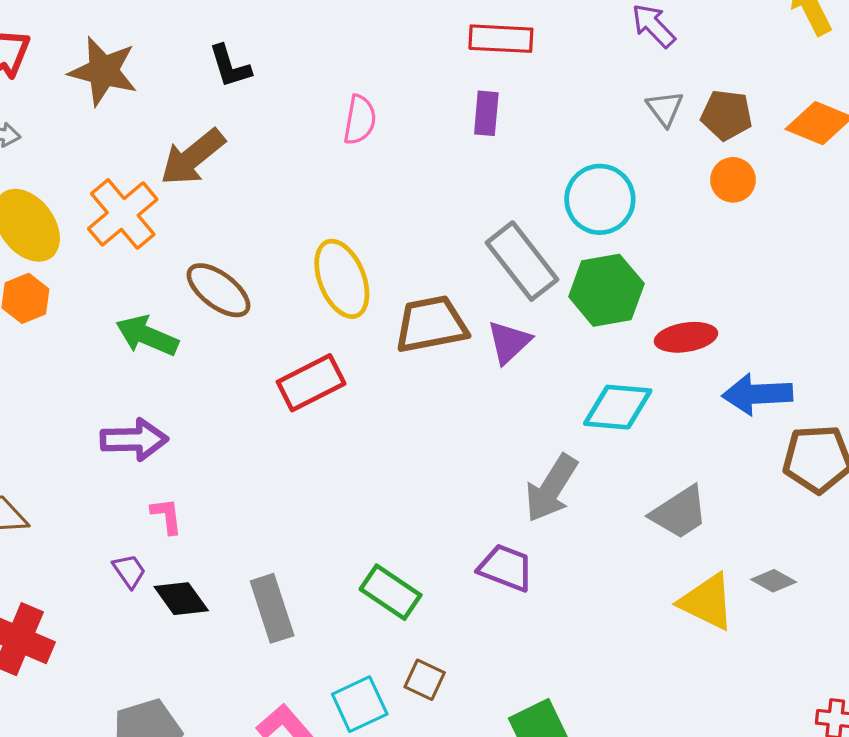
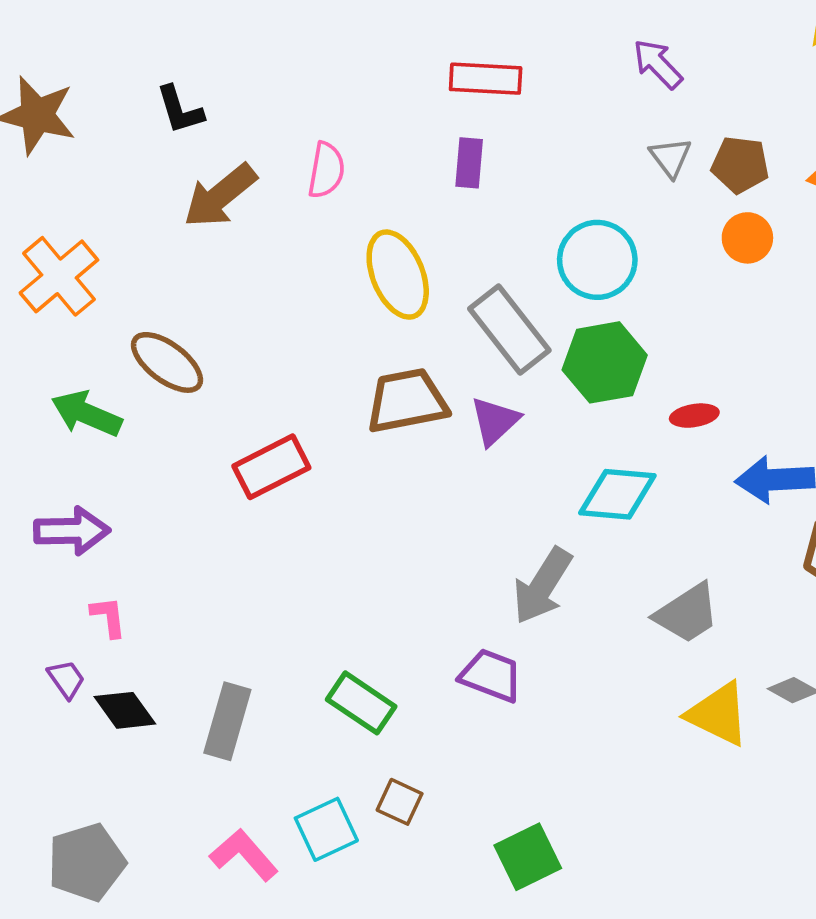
brown arrow: (193, 157) -> (220, 196), moved
yellow ellipse: (342, 279) -> (398, 275), moved
red ellipse: (686, 337) -> (694, 416), size x0.7
gray rectangle: (272, 608) -> (227, 721), turned 34

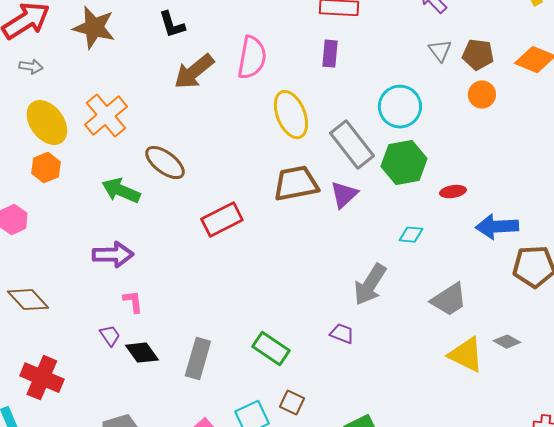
pink semicircle: (326, 170) -> (252, 58), size x1.4
cyan diamond: (617, 494) -> (411, 235), size x0.6
purple trapezoid: (491, 676) -> (342, 334), size x0.7

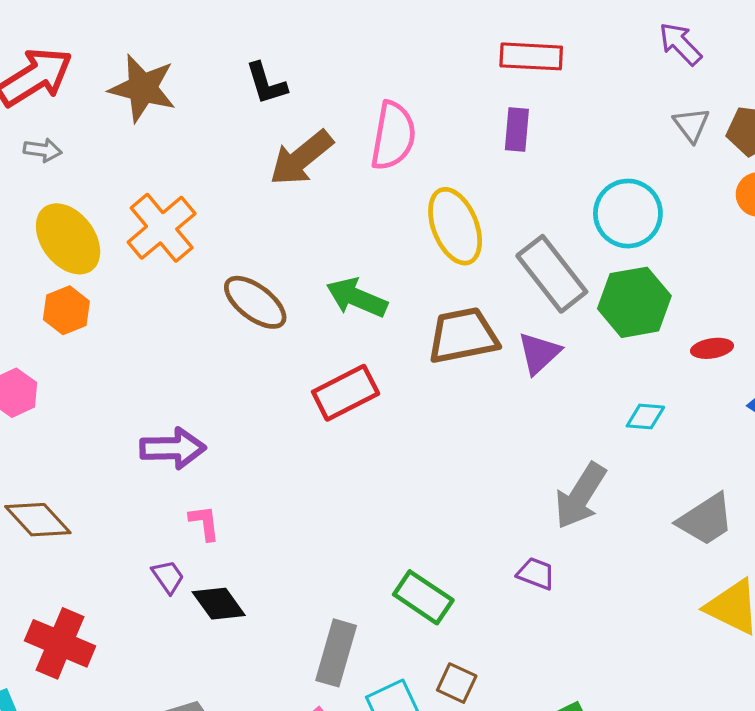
green arrow: (121, 191) -> (357, 298), moved
gray rectangle: (198, 359) -> (336, 653), moved

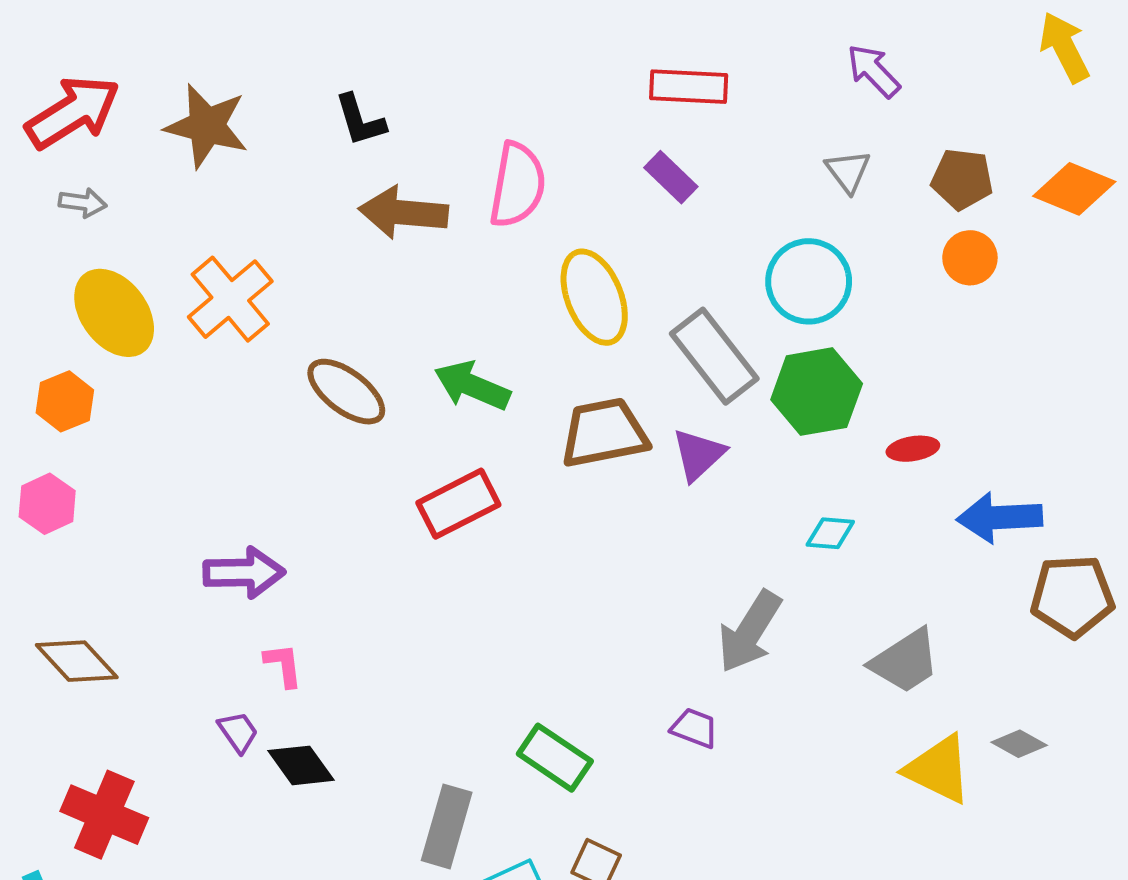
gray triangle: (691, 125) -> (848, 171), moved
purple rectangle: (517, 129) -> (671, 177), turned -51
brown arrow: (301, 158) -> (403, 213), turned 44
orange hexagon: (66, 310) -> (65, 401), moved

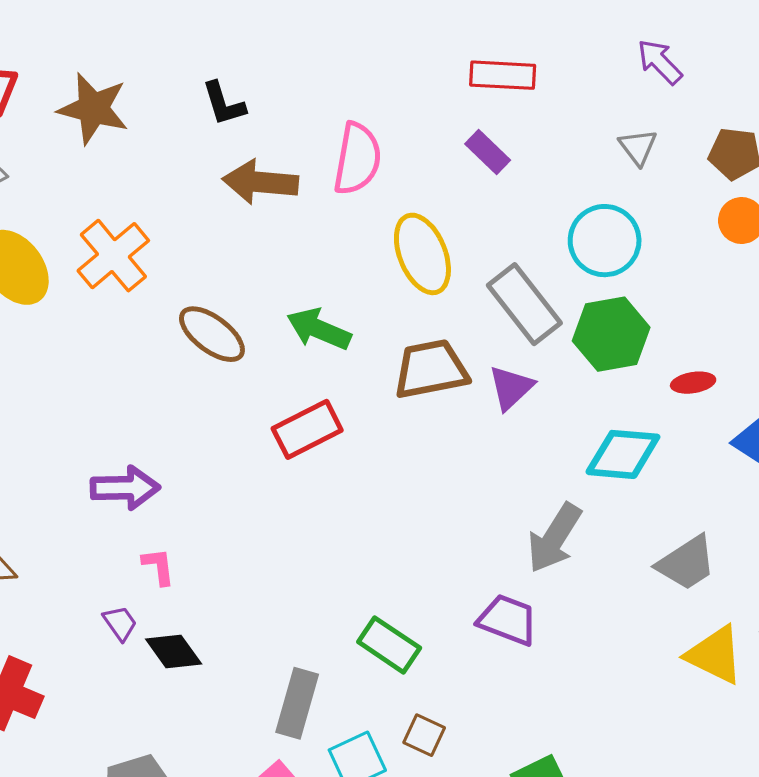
cyan diamond: (830, 533) -> (623, 454), size x1.8
purple trapezoid: (695, 728) -> (508, 620), size x1.5

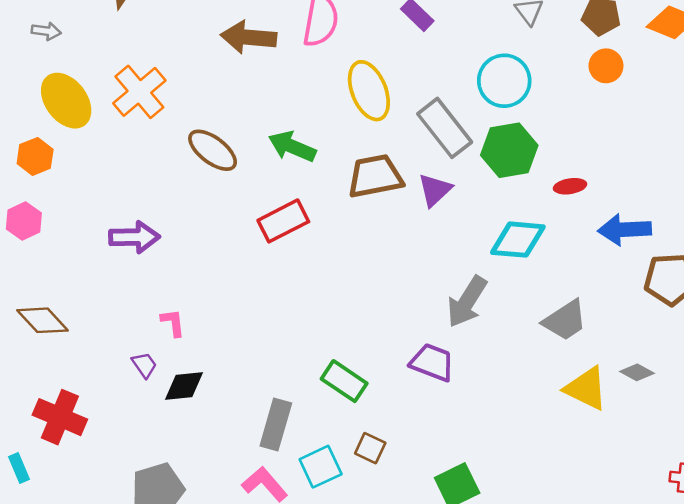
purple arrow: (125, 488) -> (134, 237), moved
black diamond: (174, 652) -> (184, 386), turned -60

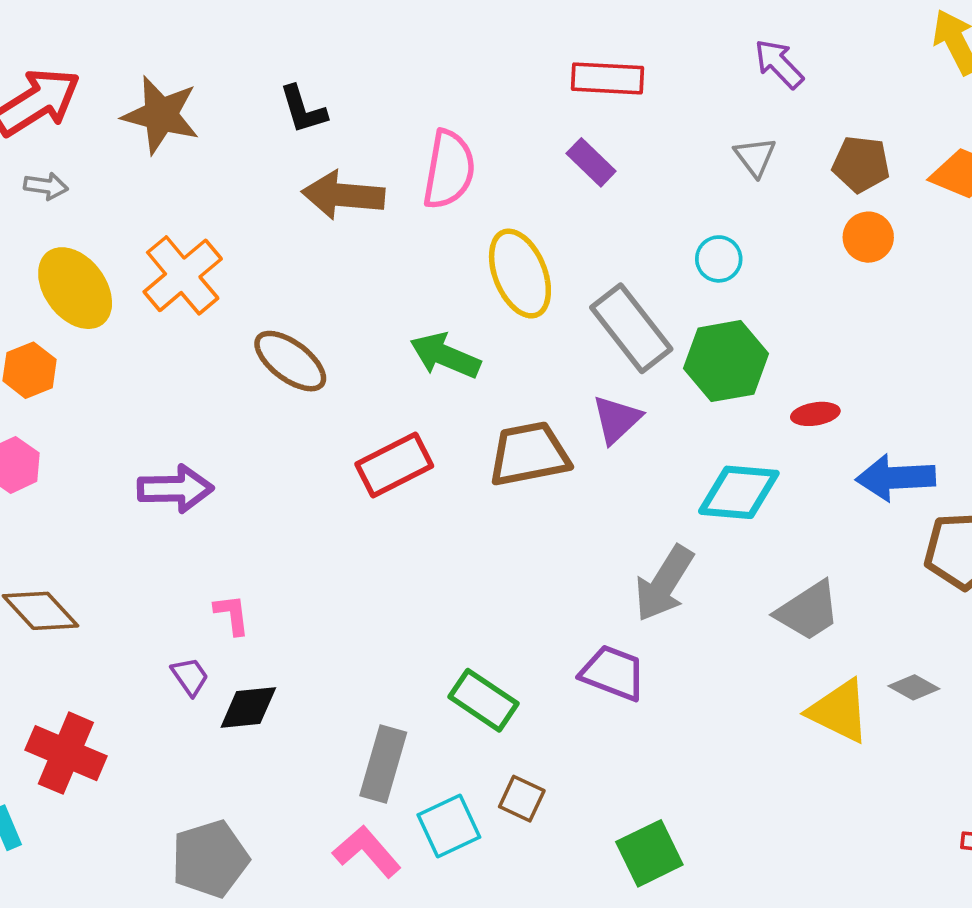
cyan circle: (504, 81) -> (719, 259), size x0.6
green arrow: (292, 147) -> (445, 356), moved
brown trapezoid: (375, 176) -> (529, 454), moved

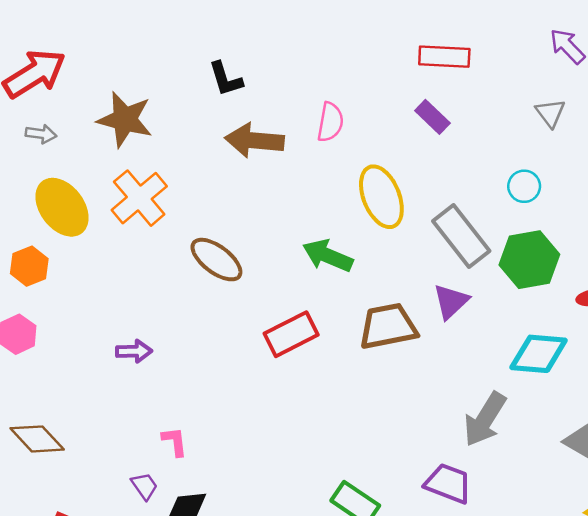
brown star: (161, 115) -> (125, 119), moved
pink semicircle: (449, 170) -> (330, 122), size x0.7
purple arrow: (175, 489) -> (134, 351), size x0.7

